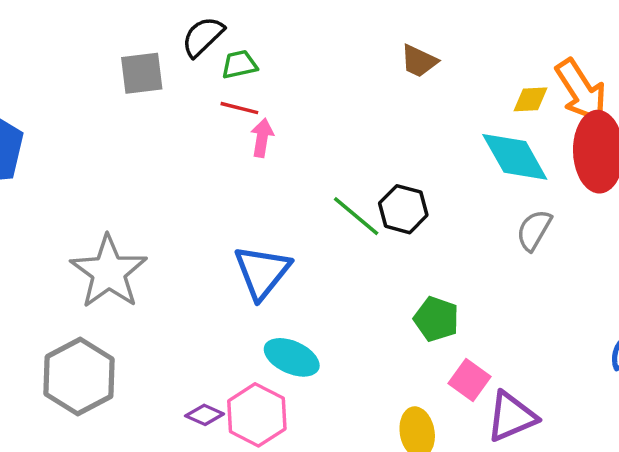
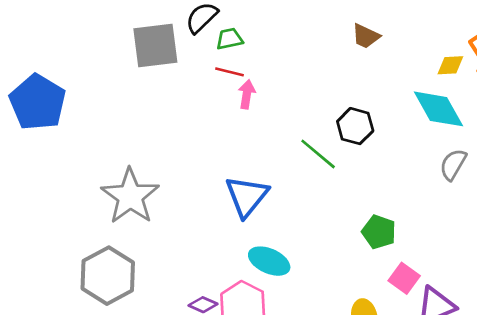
gray square: (142, 73) -> (155, 45), size x1.4
black hexagon: (403, 209) -> (355, 126), moved

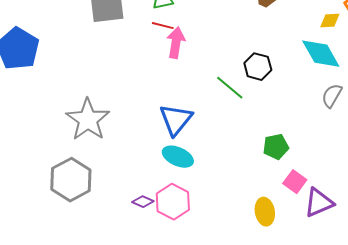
pink arrow: (247, 94) -> (176, 43), size x1.4
green pentagon: (379, 232) -> (276, 147), turned -30
cyan ellipse: (269, 261) -> (178, 157), moved

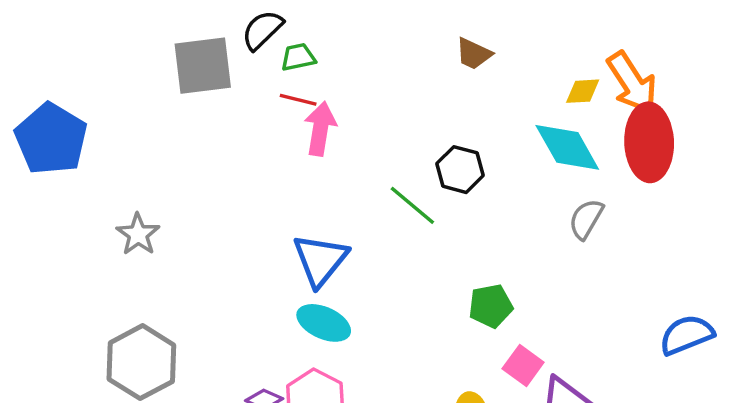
gray star: (88, 120) -> (138, 234), moved, size x0.6

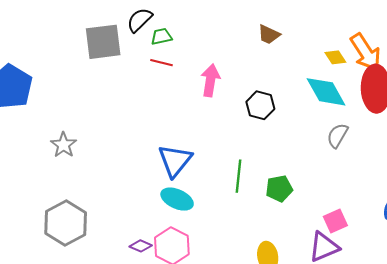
yellow diamond: (583, 91) -> (335, 57), turned 60
pink arrow: (320, 129) -> (210, 80), moved
green line: (412, 205) -> (239, 176), moved, turned 56
pink square: (523, 365) -> (335, 221), moved, turned 30

